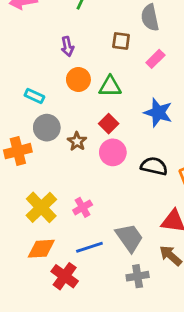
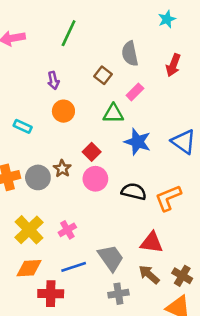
brown square: (121, 41) -> (103, 75), turned 30
green triangle: (110, 86) -> (113, 114), moved
gray circle: (47, 128) -> (38, 177), moved
red cross: (65, 276) -> (51, 294), turned -35

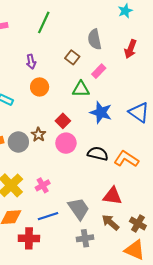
orange L-shape: (168, 198) -> (126, 159), turned 55

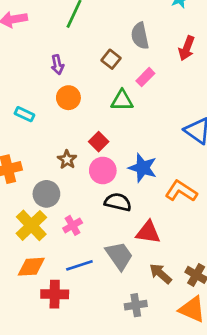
blue star: (101, 112) -> (143, 168), moved
gray circle: (18, 142) -> (46, 194), moved
black semicircle: (98, 154) -> (118, 202), moved
red triangle: (113, 196) -> (148, 232), moved
gray cross: (85, 238) -> (136, 305), moved

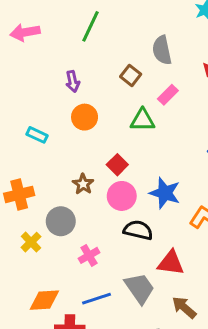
yellow cross: (31, 225) -> (31, 242), moved, size x0.6

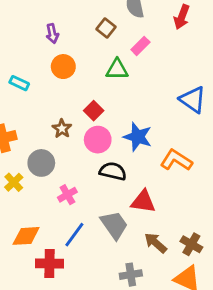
blue line: (96, 299) -> (74, 235), turned -36

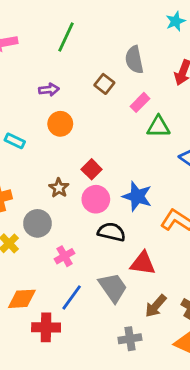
purple arrow: (52, 34) -> (49, 90), turned -84
green triangle: (117, 69) -> (158, 127), moved
brown arrow: (156, 243) -> (156, 306), turned -90

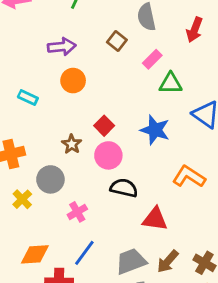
purple arrow: (49, 90) -> (62, 47), size x1.4
blue star: (137, 196) -> (155, 130), moved
gray trapezoid: (113, 287) -> (131, 261), moved, turned -76

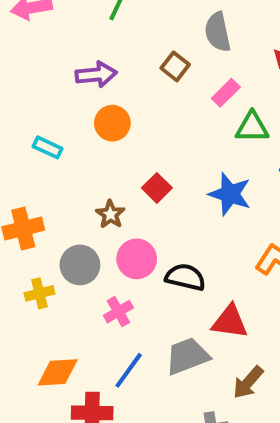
pink circle: (108, 155) -> (137, 259), moved
yellow cross: (22, 199) -> (39, 293), turned 30
gray trapezoid: (131, 261) -> (187, 356), moved

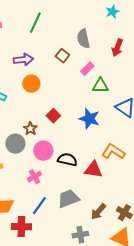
gray circle: (80, 265) -> (15, 144), moved
red triangle: (230, 322) -> (93, 170), moved

